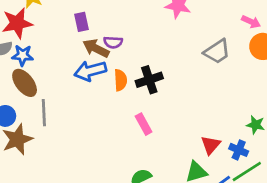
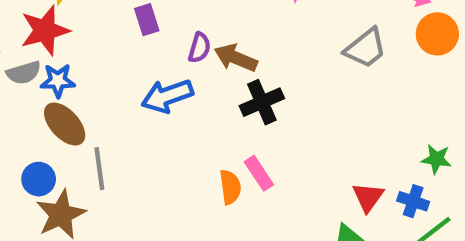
purple semicircle: (113, 42) -> (199, 48), turned -72
brown arrow: (96, 48) -> (236, 58), moved
orange semicircle: (121, 80) -> (230, 187), moved

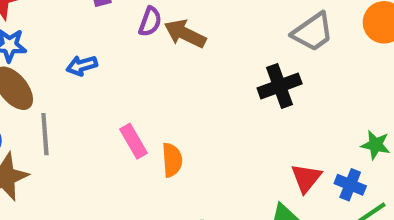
blue arrow: (167, 96) -> (82, 66), moved, size x0.6
black cross: (262, 102) -> (280, 86), moved
pink rectangle: (259, 173) -> (133, 141), moved

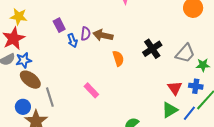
gray trapezoid: (313, 32) -> (185, 53), moved
blue arrow: (82, 66) -> (72, 40), moved, turned -80
orange semicircle: (172, 160) -> (118, 58), moved

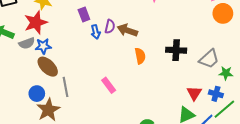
black cross: (152, 49) -> (176, 50), turned 30

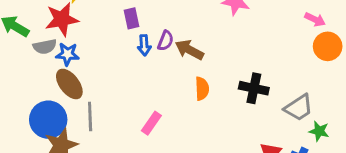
pink rectangle: (109, 85) -> (151, 123), turned 63
blue circle: (37, 94) -> (48, 120), size x1.6

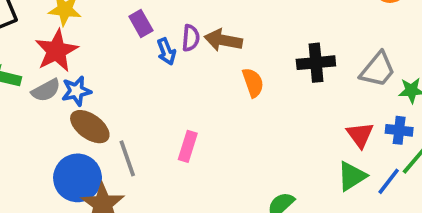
pink rectangle: (151, 123) -> (188, 146), moved

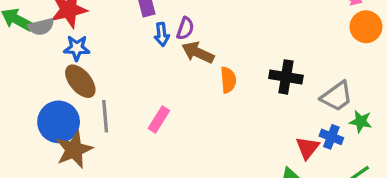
brown arrow: (223, 40) -> (198, 52), moved
gray semicircle: (46, 90) -> (41, 27), moved
blue cross: (399, 130) -> (331, 137), moved

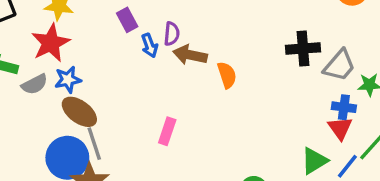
gray semicircle: (41, 27) -> (35, 84), moved
black cross: (286, 77) -> (303, 49), moved
gray line: (105, 116) -> (94, 144), moved
red triangle: (307, 148) -> (340, 128), moved

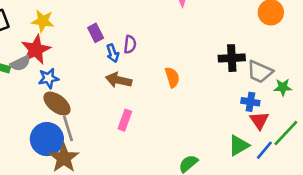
brown arrow: (190, 55) -> (119, 80), moved
gray trapezoid: (339, 65) -> (260, 72), turned 72
gray semicircle: (35, 84) -> (20, 63), moved
blue cross: (344, 107) -> (250, 102), moved

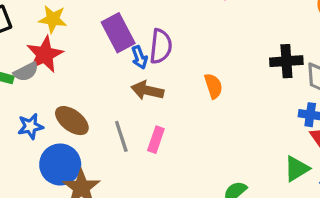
purple rectangle: (96, 33) -> (118, 33), size x1.6
purple semicircle: (130, 44) -> (161, 46), size x1.5
blue star: (49, 78) -> (30, 126), moved
gray line: (68, 129) -> (121, 136), moved

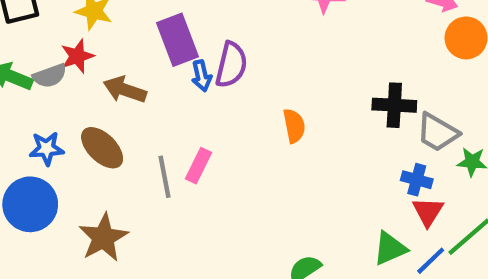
red star: (45, 54) -> (77, 56), size x0.7
brown arrow: (147, 90) -> (125, 90), moved
pink rectangle: (156, 140) -> (199, 166), moved
blue circle: (60, 164) -> (30, 204), moved

